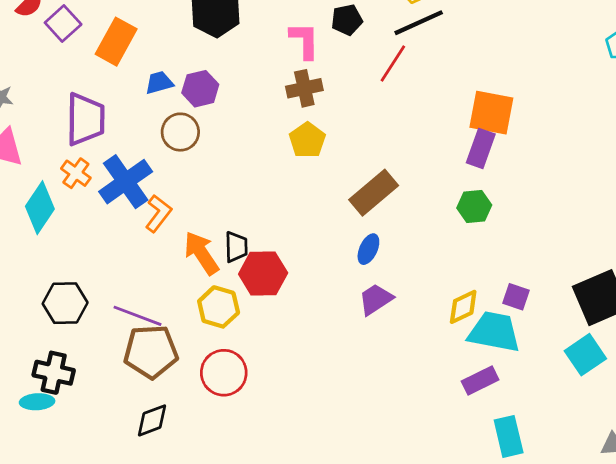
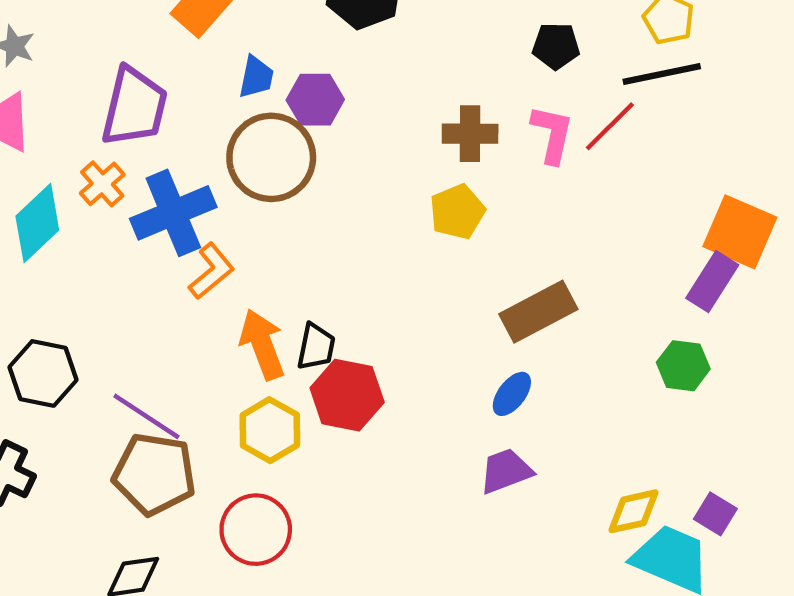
pink L-shape: (304, 41) -> (552, 134), moved
blue trapezoid: (159, 83) -> (256, 77), turned 104
brown circle: (180, 132) -> (271, 157), size x1.5

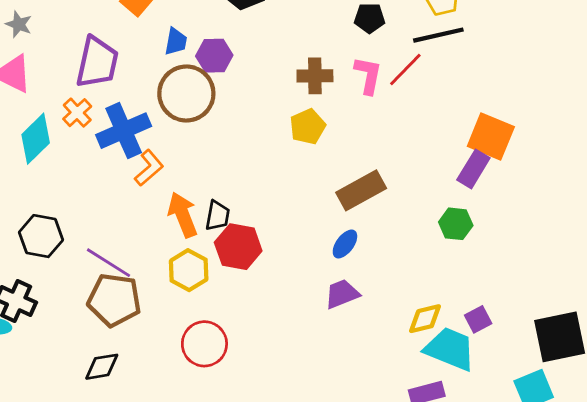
purple square: (715, 514) -> (478, 319), turned 32
red circle: (256, 530) -> (204, 344), moved

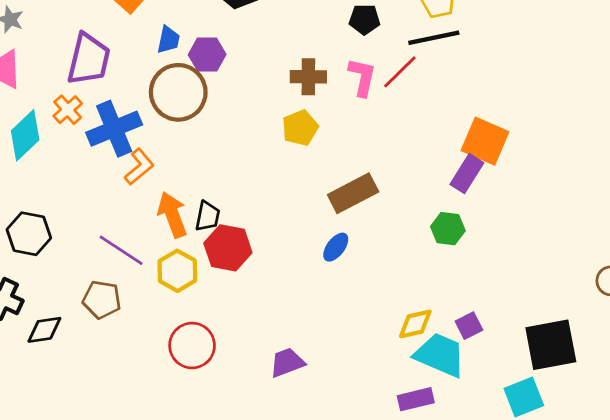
purple line: (109, 263) -> (121, 250), moved
purple trapezoid: (342, 294) -> (287, 362), moved
brown pentagon: (114, 300) -> (102, 300), size x0.7
black diamond: (102, 367) -> (44, 330), moved

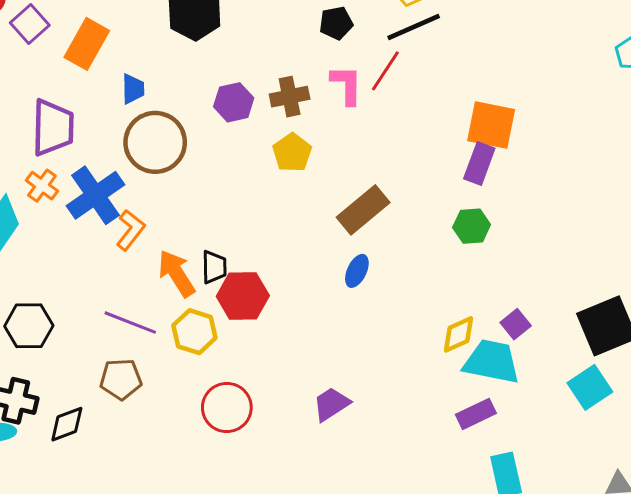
purple hexagon: (207, 55) -> (234, 102), moved

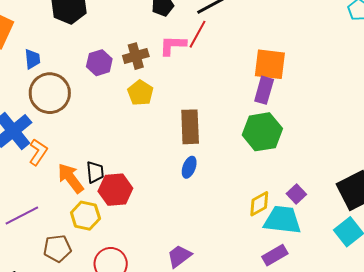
pink L-shape: (347, 85) -> (173, 45), turned -84
brown rectangle: (363, 210) -> (190, 127), turned -48
green hexagon: (472, 226) -> (262, 132), size x1.6
purple line: (130, 323) -> (22, 216), moved, turned -44
brown pentagon: (121, 379) -> (57, 248), moved

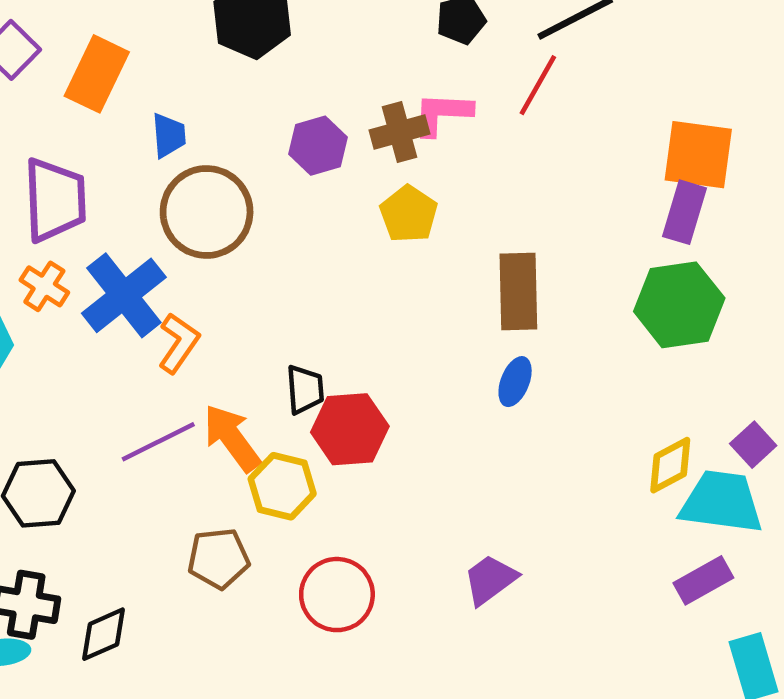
pink L-shape: (173, 45) -> (442, 114), moved
orange arrow: (71, 178) -> (232, 438), moved
purple line: (22, 216) -> (158, 442), moved

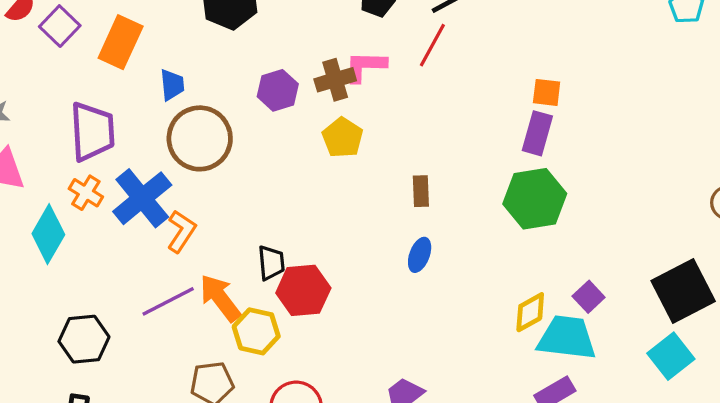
orange square: (698, 155) -> (547, 92), size x0.6
brown rectangle: (518, 291) -> (421, 191), size x0.6

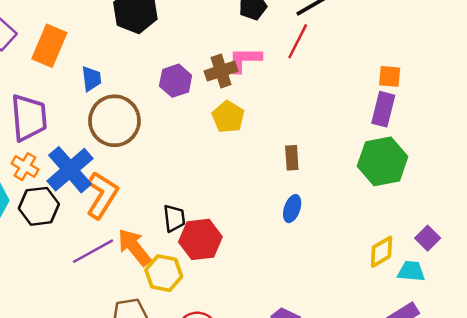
orange L-shape: (181, 231) -> (102, 195), size x1.4
cyan trapezoid: (567, 338) -> (411, 271), size x0.6
black hexagon: (84, 339) -> (39, 206), moved

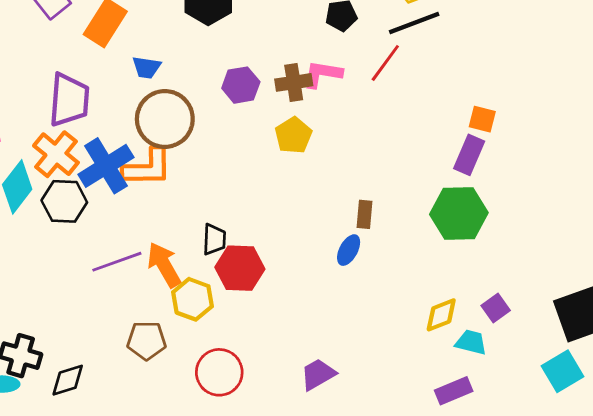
blue trapezoid: (91, 79) -> (147, 67), turned 96
brown rectangle: (292, 158) -> (364, 214), moved
orange cross: (25, 167) -> (56, 154), size x1.5
orange L-shape: (102, 195) -> (147, 167), moved, turned 48

